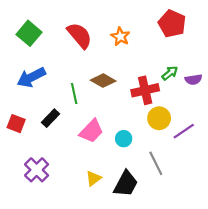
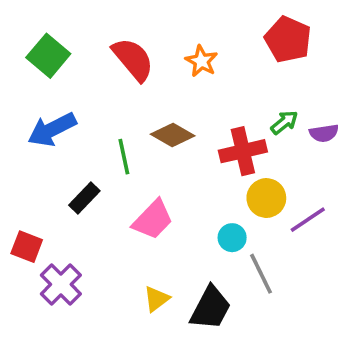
red square: (16, 124) -> (27, 247), moved
cyan circle: (124, 139) -> (232, 238), moved

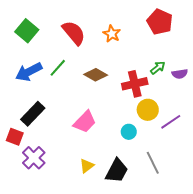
green line: (124, 157) -> (58, 68), moved, turned 54
black rectangle: (84, 198) -> (33, 114), moved, size x1.4
gray line: (261, 274) -> (153, 163), moved

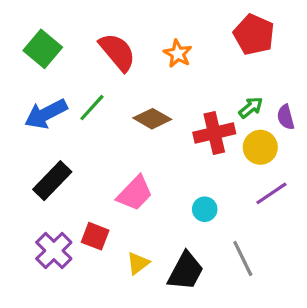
purple semicircle: (180, 74) -> (286, 117), turned 84
yellow circle: (148, 110) -> (260, 147), moved
red square: (15, 137) -> (95, 236), moved

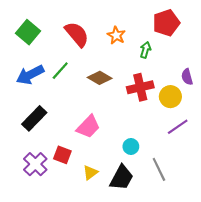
red pentagon: (254, 35) -> (166, 23), turned 30
green arrow: (251, 108) -> (145, 50), moved, turned -35
cyan circle: (205, 209) -> (131, 146), moved

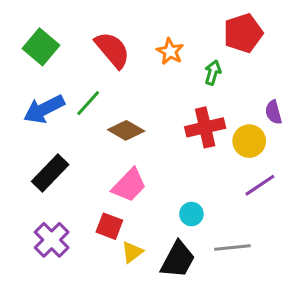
brown diamond: (100, 78) -> (126, 130), moved
red square: (62, 155) -> (109, 226), moved
gray line: (159, 169) -> (232, 247), turned -70

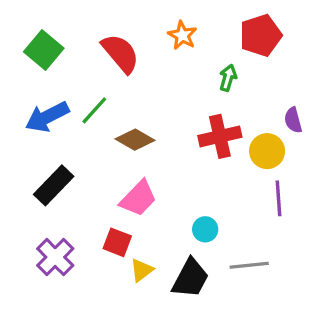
orange star: (170, 51) -> (182, 35), moved
purple line: (260, 185) -> (278, 198), turned -60

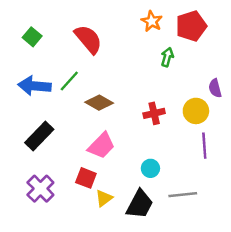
orange star: (182, 35) -> (152, 21), moved
green square: (44, 50) -> (32, 37), size x0.7
blue arrow: (47, 117) -> (34, 86), turned 32
red cross: (220, 136) -> (154, 113), moved, size x0.7

